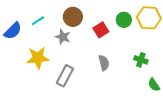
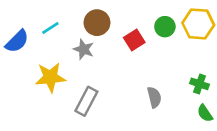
green cross: (141, 60) -> (200, 84), moved
gray semicircle: (104, 63) -> (154, 97), moved

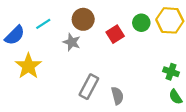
yellow star: (50, 77) -> (28, 66), moved, turned -30
gray semicircle: (154, 97) -> (117, 96), moved
gray rectangle: (86, 101) -> (89, 87), moved

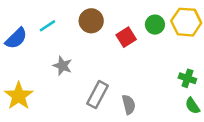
gray star: (72, 42) -> (62, 66), moved
yellow star: (28, 66) -> (19, 96), moved

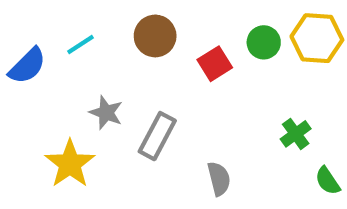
green cross: (187, 78) -> (296, 134), moved, turned 35
gray rectangle: (97, 95) -> (157, 136), moved
yellow star: (19, 96) -> (70, 164), moved

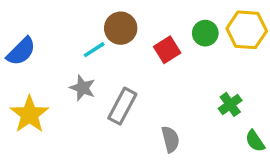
cyan line: (81, 45) -> (94, 50), moved
yellow star: (70, 164) -> (29, 114), moved

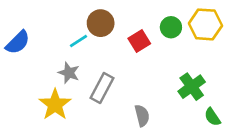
green cross: (230, 104) -> (192, 87), size x1.4
yellow star: (29, 114) -> (55, 105), moved

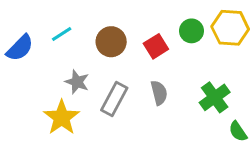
brown circle: (101, 23) -> (111, 42), moved
cyan line: (78, 41) -> (62, 34), moved
gray semicircle: (142, 116) -> (159, 93), moved

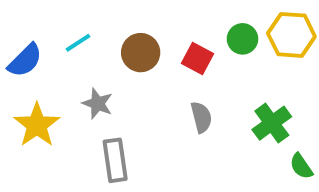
red square: (156, 46) -> (197, 58), turned -30
gray rectangle: (114, 99) -> (115, 160), moved, turned -36
yellow star: (62, 117) -> (37, 125), moved

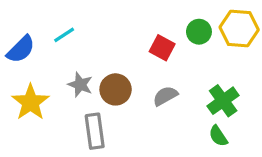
brown circle: (141, 53) -> (116, 89), moved
gray semicircle: (201, 117) -> (165, 96), turned -105
green semicircle: (301, 166) -> (218, 136), moved

